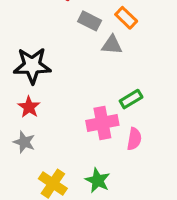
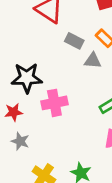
red star: (29, 107) -> (14, 112), moved, turned 30
pink cross: (102, 123) -> (54, 103), moved

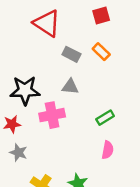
gray triangle: (93, 61) -> (70, 87), moved

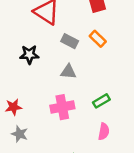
black star: (25, 90) -> (29, 55), moved, size x0.7
pink cross: (52, 115) -> (62, 107), moved

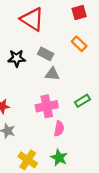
gray rectangle: (70, 41) -> (46, 54), moved
pink semicircle: (104, 131) -> (59, 129), moved

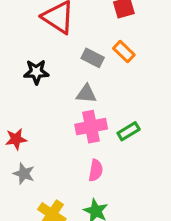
gray rectangle: (46, 54) -> (93, 58), moved
pink cross: (47, 106) -> (91, 127), moved

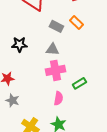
black star: (36, 72) -> (19, 44), moved
green rectangle: (129, 131) -> (79, 83), moved

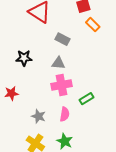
orange rectangle: (76, 22) -> (93, 25), moved
gray star: (12, 100) -> (39, 116), moved

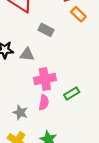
gray triangle: (58, 63) -> (27, 54), moved
pink semicircle: (65, 114) -> (44, 102), moved

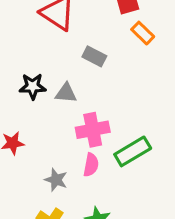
green rectangle: (72, 94) -> (133, 151), size x1.5

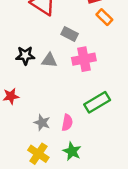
pink cross: (93, 130) -> (84, 59), moved
pink semicircle: (91, 165) -> (67, 123), moved

